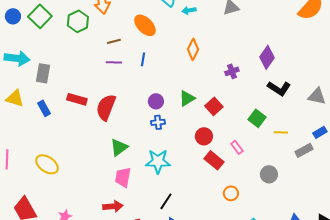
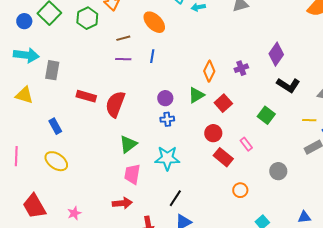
blue circle: (13, 16) -> (24, 21), moved
orange diamond: (193, 49) -> (209, 71), moved
blue rectangle: (44, 108) -> (55, 126), moved
yellow line: (281, 132) -> (309, 120), moved

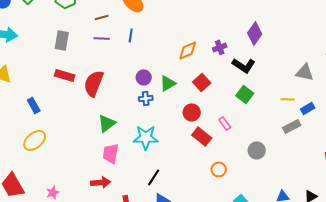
gray rectangle: (52, 70) -> (62, 40), moved
orange diamond: (209, 71) -> (188, 50), turned 40
black L-shape: (288, 85) -> (244, 65), moved
green triangle: (196, 95) -> (168, 83), moved
yellow ellipse: (56, 161) -> (35, 140), turned -75

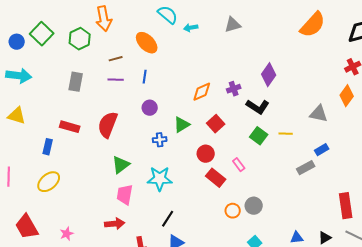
red rectangle: (65, 75) -> (70, 127), moved
purple circle: (144, 77) -> (150, 108), moved
yellow line: (288, 99) -> (286, 134), moved
blue rectangle: (34, 105) -> (48, 147), turned 42
gray circle: (257, 150) -> (254, 206), moved

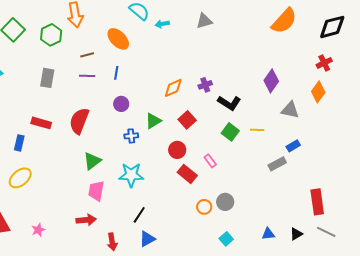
purple diamond: (269, 75) -> (271, 81), moved

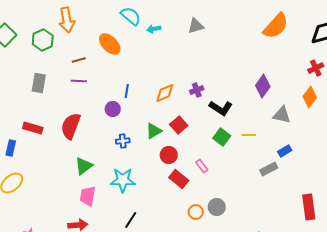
blue line: (116, 73) -> (127, 91), moved
green triangle: (153, 121) -> (154, 131), moved

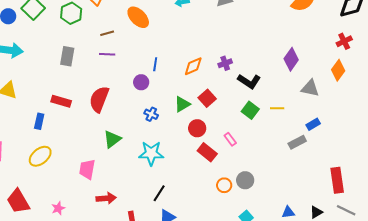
blue cross: (123, 141) -> (151, 114), turned 32
pink trapezoid: (88, 196) -> (87, 169), moved

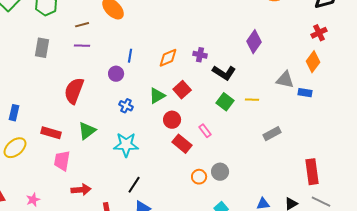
purple diamond: (291, 59) -> (254, 42), moved
purple cross: (225, 63) -> (200, 55), turned 32
red rectangle: (61, 101) -> (51, 133), moved
blue rectangle: (313, 124) -> (305, 93), moved, turned 40

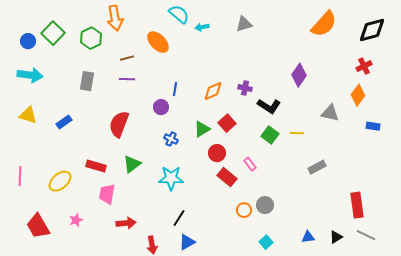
blue rectangle: (305, 93) -> (373, 126), moved
blue rectangle: (14, 113) -> (64, 122), moved, turned 42
pink star: (33, 200) -> (76, 220), moved

